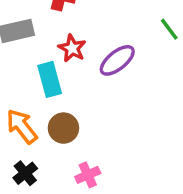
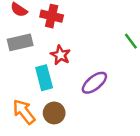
purple ellipse: (117, 60) -> (94, 83), moved

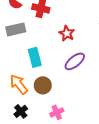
red star: (60, 55) -> (67, 33), moved

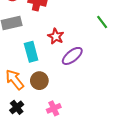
red star: (67, 33) -> (56, 36), moved

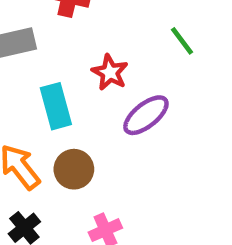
green line: (102, 22) -> (182, 41), moved

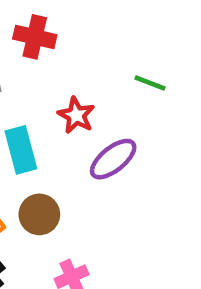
green line: (182, 41) -> (150, 83), turned -32

